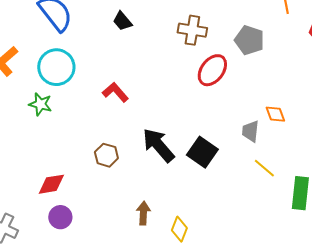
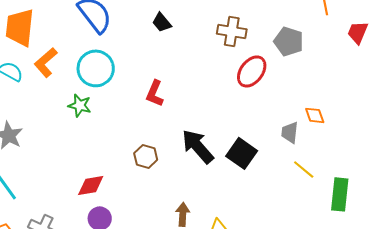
red L-shape: (115, 92) -> (155, 93), turned -116

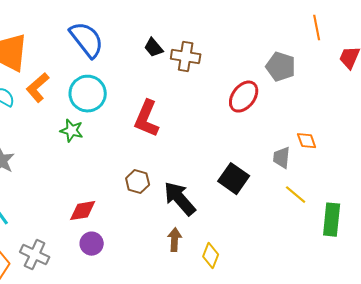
brown cross: (232, 31) -> (186, 57), moved
red L-shape: (155, 93) -> (147, 119), size x1.4
black arrow: (198, 146) -> (180, 199), moved

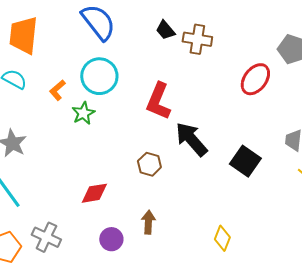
orange L-shape: (38, 88) -> (57, 90), moved, size x0.7
green star: (72, 131) -> (83, 113), turned 30
black arrow: (180, 199) -> (191, 139), moved
brown arrow: (175, 240) -> (148, 222), moved
purple circle: (92, 244) -> (111, 239), moved

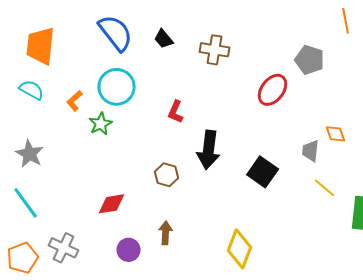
black trapezoid: (165, 30) -> (164, 39), moved
red L-shape: (158, 101) -> (176, 112), size x0.6
black arrow: (191, 139) -> (209, 150), turned -132
yellow diamond: (222, 238) -> (240, 249), size x1.5

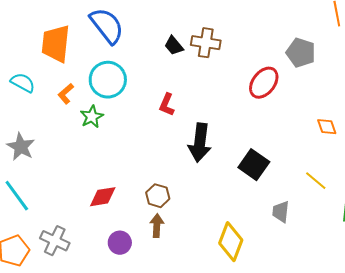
black trapezoid: (164, 39) -> (174, 46), moved
orange trapezoid: (41, 46) -> (56, 44), moved
gray trapezoid: (311, 151) -> (281, 212), moved
brown hexagon: (167, 175) -> (158, 196), moved

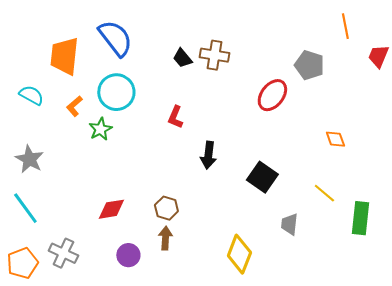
black arrow: (200, 143) -> (208, 155), size x0.7

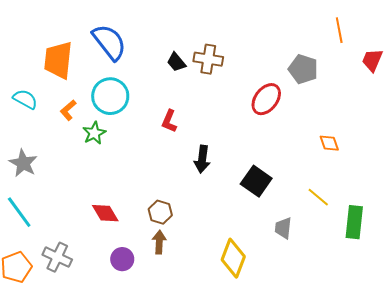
red diamond: (111, 209) -> (105, 213), turned 68

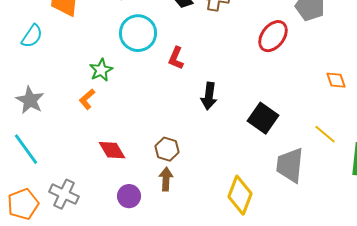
cyan circle: (110, 96) -> (138, 33), moved
cyan semicircle: (25, 99) -> (32, 36), turned 95
orange L-shape: (68, 110) -> (87, 99), moved
gray trapezoid: (283, 228) -> (290, 165), size x1.6

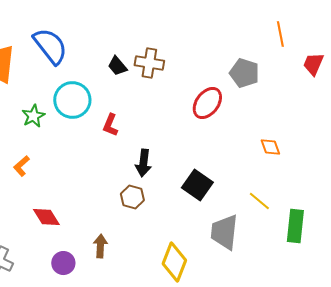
green star: (101, 70) -> (33, 116), moved
brown hexagon: (167, 149) -> (132, 197), moved

